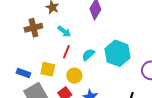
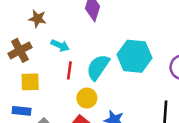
cyan semicircle: (88, 55) -> (98, 67), size x1.5
yellow square: (48, 69) -> (30, 82), moved

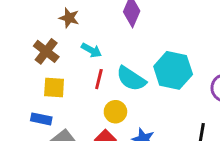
brown cross: (20, 50) -> (46, 51), turned -30
cyan semicircle: (98, 67) -> (131, 79), turned -96

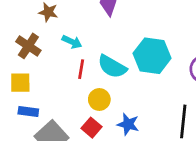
yellow square: (54, 87) -> (20, 83), moved

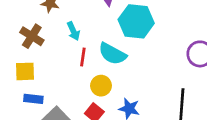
cyan arrow: (72, 42) -> (73, 31), turned 42
cyan hexagon: (152, 56) -> (136, 21), moved

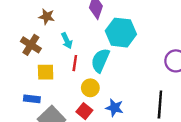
cyan semicircle: (112, 54) -> (100, 60), turned 85
yellow square: (25, 71) -> (46, 72), moved

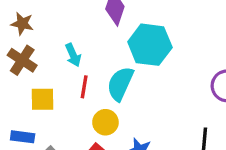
brown star: (47, 17) -> (22, 24), moved

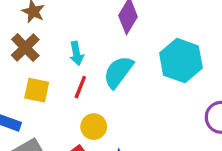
cyan hexagon: (150, 45) -> (181, 61), moved
cyan semicircle: (120, 84) -> (118, 72), moved

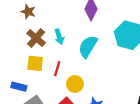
brown cross: (25, 47) -> (36, 38), moved
red line: (80, 87) -> (57, 69), moved

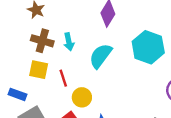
brown cross: (36, 38) -> (42, 41), turned -30
red line: (57, 69) -> (63, 78), turned -40

